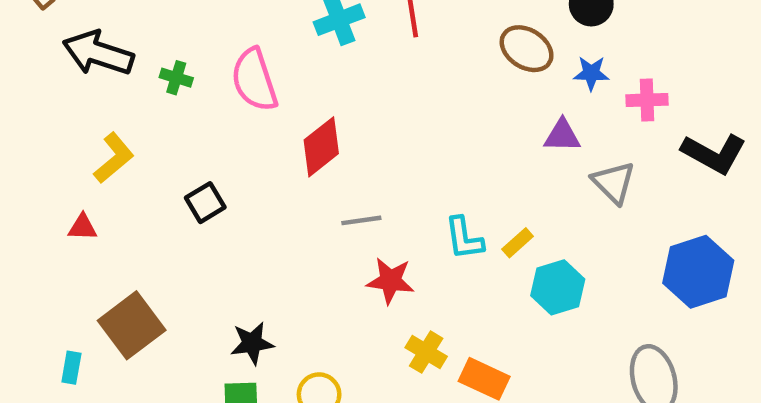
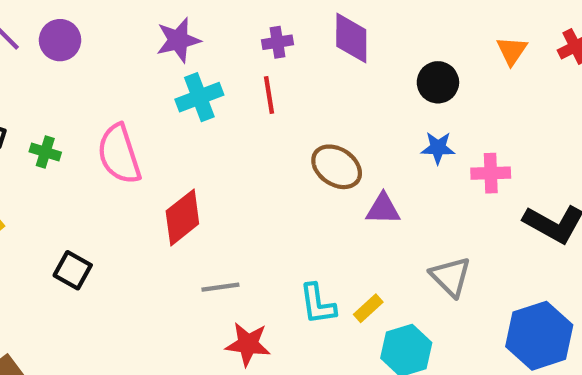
brown ellipse: (527, 49) -> (337, 167), moved
purple triangle: (562, 136) -> (383, 209), moved
gray triangle: (614, 183) -> (451, 277), moved
black square: (205, 203) -> (73, 270), turned -30

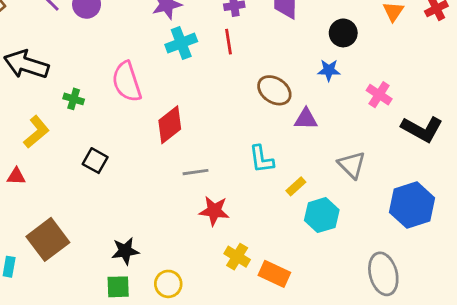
blue star: (438, 148) -> (329, 70), moved
green cross: (45, 152) -> (74, 99), moved
pink cross: (491, 173) -> (379, 95), turned 35
cyan L-shape: (318, 304) -> (261, 159), moved

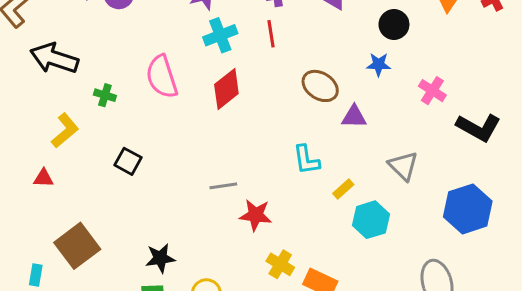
red diamond: (170, 125) -> (226, 89), moved
gray line: (196, 172) -> (223, 186), moved

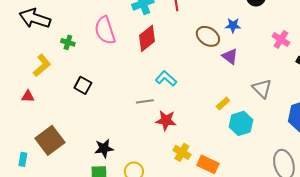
blue star: (379, 64) -> (233, 25), moved
purple triangle: (354, 117) -> (230, 56), turned 36
cyan L-shape: (306, 160) -> (166, 78), moved, turned 140

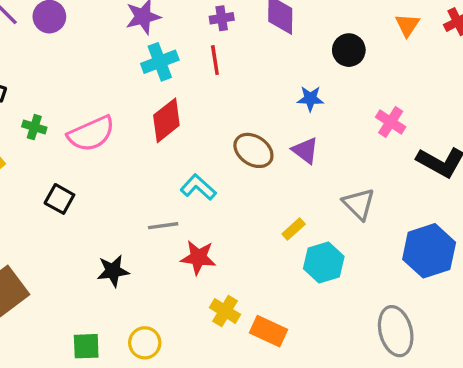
pink semicircle: (105, 30) -> (91, 134), moved, turned -96
brown ellipse: (208, 36) -> (253, 150), moved
black star: (104, 148) -> (113, 271), moved

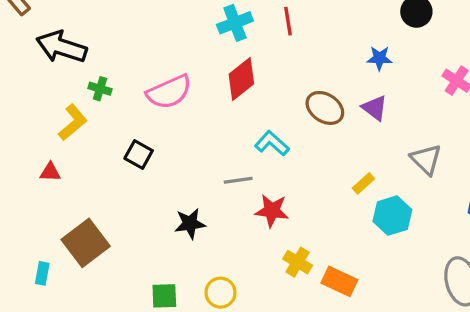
green cross: (34, 127) -> (100, 89), moved

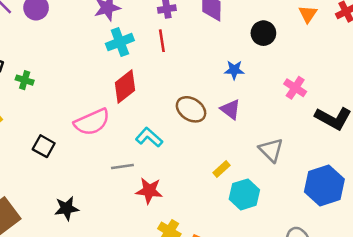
green cross: (100, 89) -> (25, 80), moved
pink semicircle: (169, 92) -> (92, 122), moved
black star: (190, 224) -> (67, 208), moved

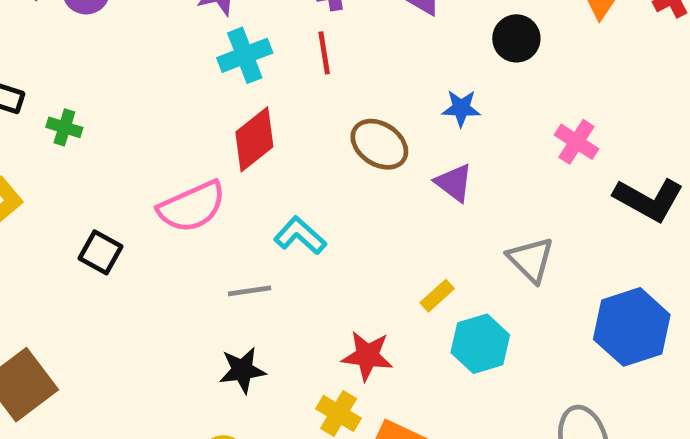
brown ellipse: (191, 109) -> (379, 144), moved
red star: (149, 191) -> (367, 356), moved
black star: (67, 208) -> (242, 370), moved

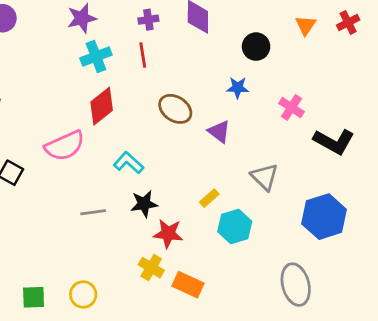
blue star: (461, 108) -> (238, 88), moved
gray line: (250, 291) -> (93, 212), moved
black star: (242, 370) -> (144, 204), moved

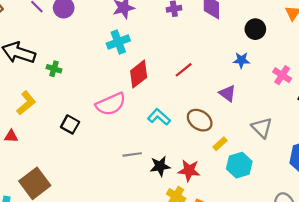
red line: (143, 55) -> (184, 70), moved, turned 60
cyan cross: (96, 56) -> (118, 42), moved
brown ellipse: (175, 109) -> (200, 120), moved
black star: (144, 204) -> (160, 166), moved

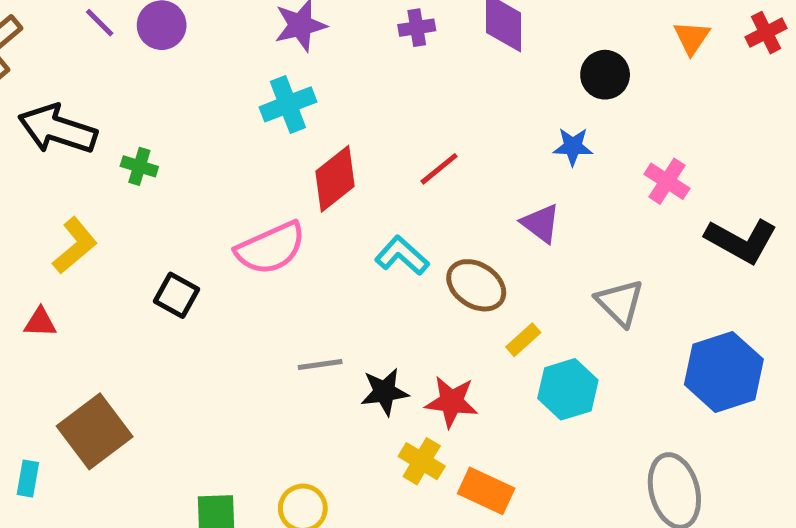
cyan L-shape: (159, 117) -> (402, 256), moved

